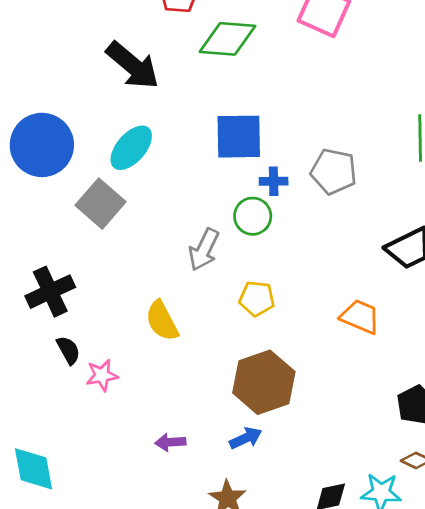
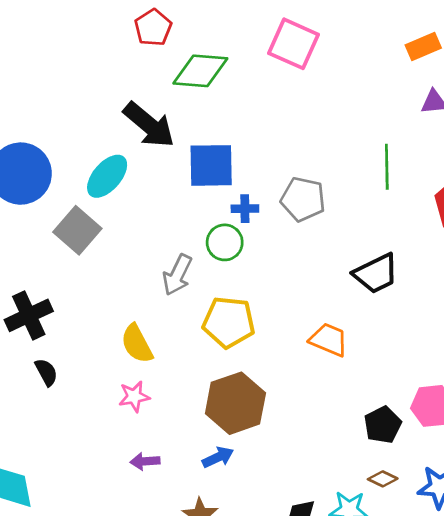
black arrow: (133, 65) -> (149, 125), moved
yellow pentagon: (257, 299) -> (229, 322), size x1.5
pink star: (102, 375) -> (134, 396), moved

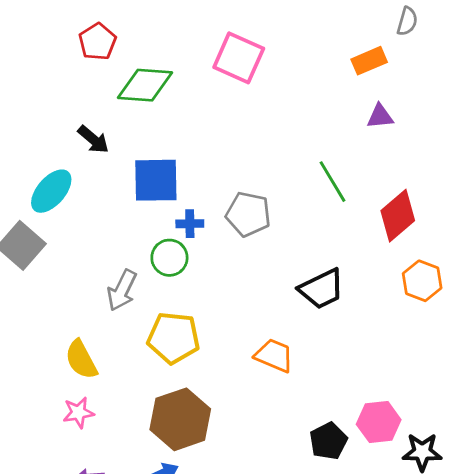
black arrow: (149, 125) -> (93, 139), size x0.6
green line: (387, 167) -> (332, 182), turned -30

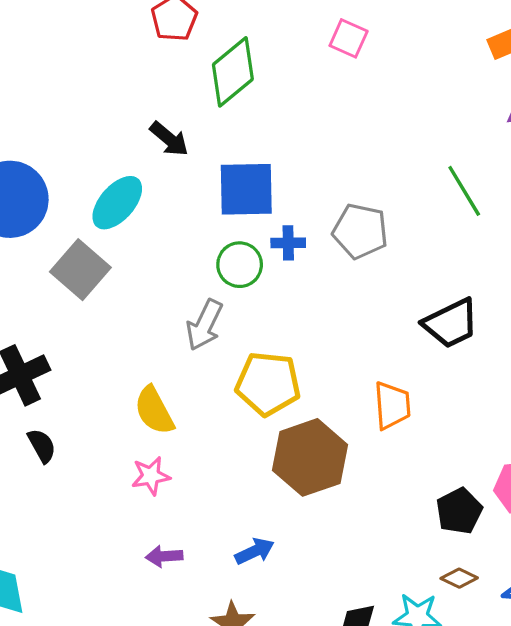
pink square: (239, 58) -> (349, 38), size x0.6
green diamond: (145, 85) -> (233, 72), turned -44
green circle: (169, 258) -> (240, 265), moved
orange trapezoid: (274, 355) -> (392, 405), turned 63
brown hexagon: (180, 419) -> (310, 457), moved

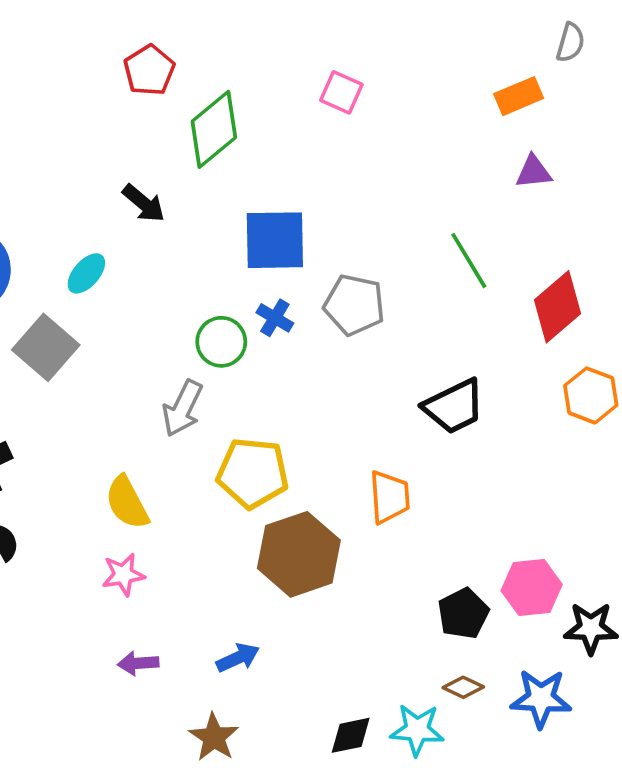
blue square: (246, 189) -> (275, 240), moved
cyan ellipse: (117, 203) -> (86, 273), size x0.7
blue cross: (288, 243) -> (275, 318), turned 32

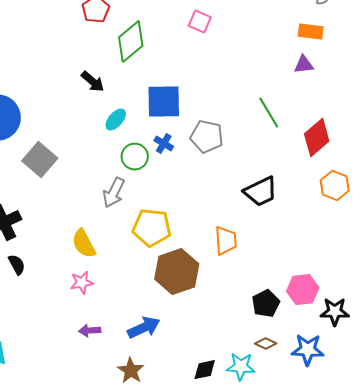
orange rectangle: (519, 96) -> (311, 32), moved, turned 30
cyan ellipse: (86, 273) -> (116, 120), moved
blue arrow: (238, 658) -> (144, 328), size x1.4

